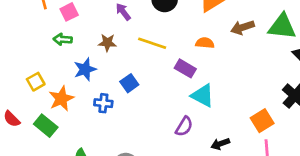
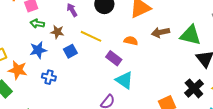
green arrow: (63, 39) -> (37, 24), moved
blue square: (129, 83) -> (70, 51), moved
orange star: (61, 99) -> (18, 70), turned 30

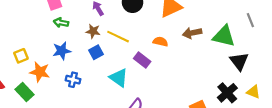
brown star: (57, 32) -> (93, 31), moved
cyan triangle: (124, 80) -> (119, 78), moved

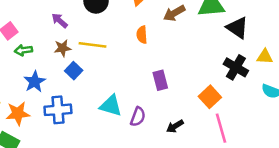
orange semicircle: (160, 42) -> (142, 35), turned -88
purple rectangle: (142, 60) -> (160, 80), moved, turned 56
cyan triangle: (119, 78) -> (111, 106), moved
blue cross: (73, 80) -> (58, 110), size x1.5

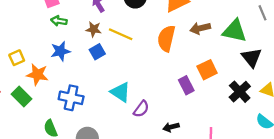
orange semicircle: (142, 35) -> (166, 38), size x1.6
purple rectangle: (160, 80) -> (186, 85), moved, turned -30
orange square: (210, 97) -> (207, 70), moved
blue cross: (58, 110) -> (71, 98), moved

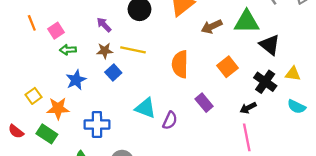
orange semicircle: (166, 38) -> (180, 64), moved
purple rectangle: (186, 85) -> (204, 103), moved
black arrow: (171, 127) -> (248, 108), moved

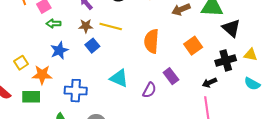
black cross: (265, 82) -> (226, 60), turned 36
purple semicircle: (170, 120) -> (149, 90), moved
green rectangle: (47, 134) -> (31, 97), turned -36

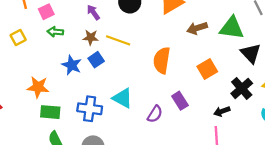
blue star: (59, 50) -> (72, 65), moved, turned -30
black cross: (226, 60) -> (242, 88), turned -30
yellow square: (21, 63) -> (18, 38), moved
blue cross: (76, 91) -> (90, 109), moved
green rectangle: (31, 97) -> (50, 112), moved

